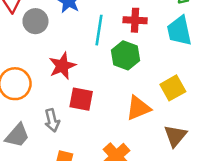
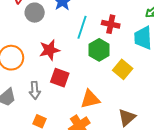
yellow square: (173, 88) -> (123, 69), moved, turned -30
orange triangle: (138, 108) -> (90, 99), moved

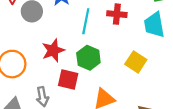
green hexagon: (99, 50) -> (88, 58), moved

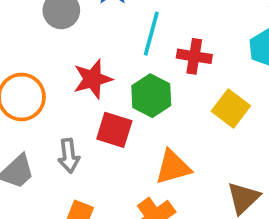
red cross: (117, 14) -> (194, 56), moved

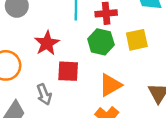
green hexagon: (151, 96) -> (101, 42), moved
yellow square: (231, 109) -> (137, 40), turned -35

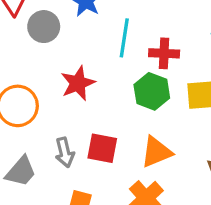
red square: (68, 71) -> (102, 148), moved

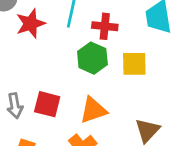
red star: (78, 83) -> (30, 24), moved

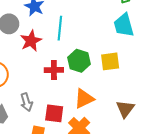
red cross: (105, 26) -> (54, 70), moved
red square: (47, 104) -> (54, 113), moved

